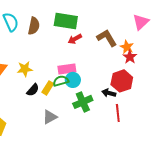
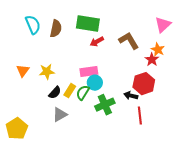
orange star: (127, 47) -> (158, 50), moved
green semicircle: (61, 81) -> (83, 93), moved, turned -42
gray triangle: (50, 117) -> (60, 115), moved

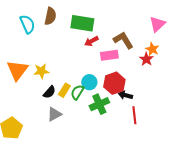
brown semicircle: (56, 29) -> (50, 16), moved
orange triangle: (23, 71) -> (17, 70), size x1.6
pink rectangle: (89, 72) -> (109, 55), moved
red hexagon: (144, 84) -> (114, 83), moved

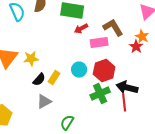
green semicircle: (77, 92) -> (67, 123), moved
black arrow: (125, 95) -> (127, 88), moved, size x1.5
green cross: (99, 104) -> (100, 94), moved

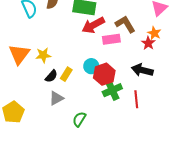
red arrow: (81, 29) -> (93, 25), size x1.6
red hexagon: (104, 71) -> (104, 74), moved
black arrow: (127, 88) -> (142, 70), moved

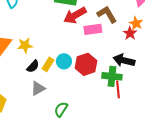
cyan circle: (91, 66) -> (64, 61), moved
green cross: (112, 90) -> (112, 76), moved, turned 30

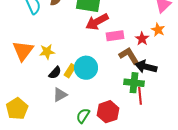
brown L-shape: (107, 14) -> (129, 56), moved
red star: (130, 33) -> (142, 39), moved
cyan circle: (64, 61) -> (86, 68), size x1.5
red hexagon: (86, 64) -> (108, 112), moved

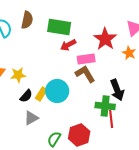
red arrow: (97, 22) -> (68, 45), size x0.7
red star: (142, 39) -> (105, 39), moved, size x1.6
brown L-shape: (129, 56) -> (85, 74), moved
black arrow: (146, 67) -> (117, 90), turned -125

